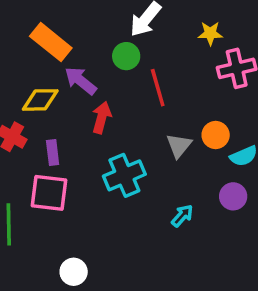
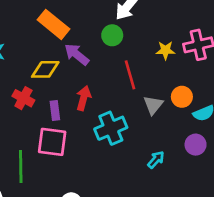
yellow star: (210, 33) -> (165, 50), moved
red line: (158, 88) -> (130, 75), moved
red arrow: (102, 117) -> (84, 98), moved

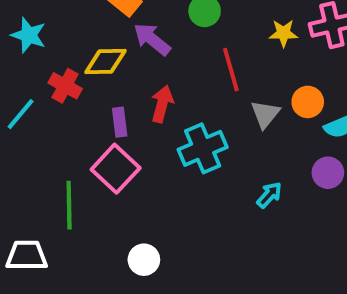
red cross: (23, 98) -> (65, 86), moved
pink square: (52, 142) -> (116, 169), turned 36

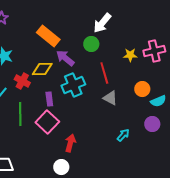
red arrow: (162, 104) -> (70, 143), moved
gray triangle: (265, 114) -> (110, 98), moved, turned -42
cyan cross: (203, 148) -> (73, 85), moved
green line: (69, 205) -> (20, 114), moved

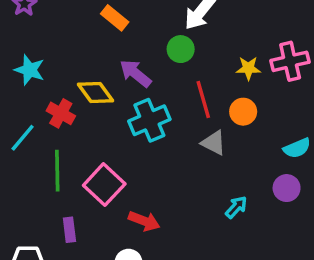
orange rectangle: (48, 36) -> (115, 18), moved, size x0.7
yellow diamond: (42, 69) -> (96, 93), turned 55
orange circle: (142, 89) -> (243, 112), moved
purple rectangle: (49, 99) -> (69, 230), moved
red arrow: (70, 143) -> (144, 221), turned 96

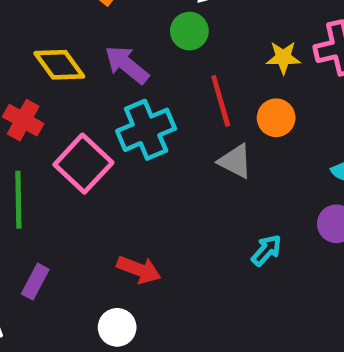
yellow diamond: (96, 93) -> (59, 65), moved
pink square: (104, 185) -> (83, 164), moved
purple rectangle: (69, 230) -> (35, 282), turned 35

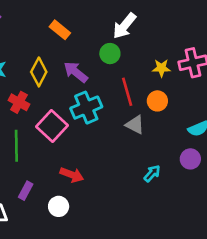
yellow diamond: (59, 65) -> (39, 72), turned 64
red arrow: (139, 270) -> (72, 175), moved
white circle: (117, 327) -> (59, 206), moved

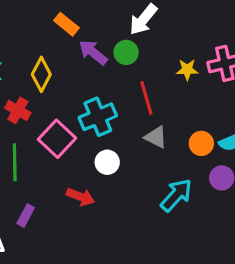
purple arrow: (76, 72) -> (93, 52), moved
orange circle: (157, 101) -> (201, 143), moved
cyan arrow: (152, 173) -> (176, 195), size x1.6
white circle: (59, 206) -> (107, 162), moved

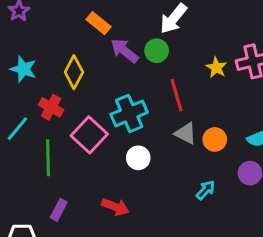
yellow star: (187, 70) -> (216, 68), turned 30
orange circle: (201, 143) -> (215, 139), moved
cyan arrow: (176, 195) -> (206, 190), size x0.6
red arrow: (81, 197) -> (115, 207), moved

